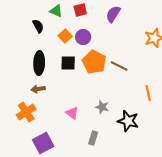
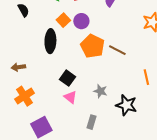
black semicircle: (38, 26) -> (23, 10), moved
black ellipse: (39, 63) -> (50, 41), moved
black square: (68, 63) -> (67, 78), moved, turned 35
brown arrow: (38, 89) -> (18, 67), moved

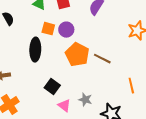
orange square: (63, 20) -> (48, 29), turned -32
pink triangle: (70, 97) -> (64, 106), moved

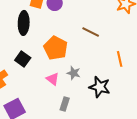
orange pentagon: (77, 55) -> (56, 48), moved
black square: (52, 87) -> (23, 59), moved

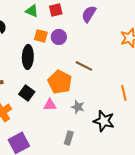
brown line: (91, 32) -> (84, 66), moved
pink triangle: (53, 79) -> (50, 105), moved, turned -40

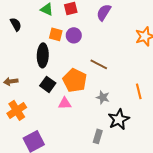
black square: (27, 93) -> (48, 84), moved
gray star: (78, 107) -> (103, 97), moved
black star: (104, 121) -> (119, 119), turned 30
gray rectangle: (69, 138) -> (98, 136), moved

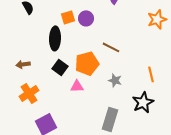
orange square: (56, 34) -> (68, 17), turned -32
orange pentagon: (75, 80) -> (87, 63), turned 30
black star: (119, 119) -> (143, 102), moved
gray rectangle: (98, 136) -> (110, 119), size x1.6

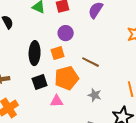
orange square: (68, 17) -> (58, 53), moved
black square: (60, 67) -> (40, 82), turned 35

